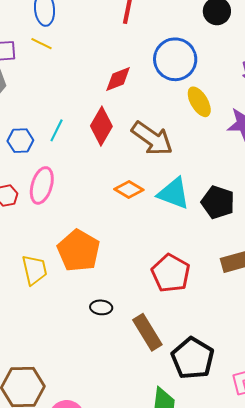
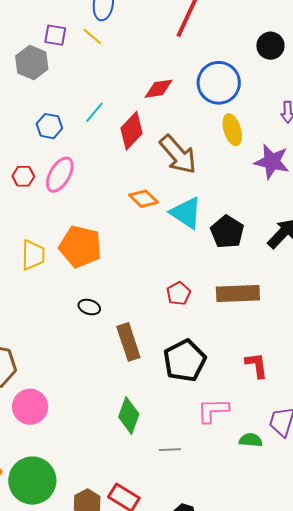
cyan line: (57, 130) -> (94, 112), moved
orange pentagon: (79, 251) -> (80, 247), turned -30
red pentagon: (171, 273) -> (179, 294), moved, size x0.6
black pentagon: (193, 358) -> (185, 361), moved

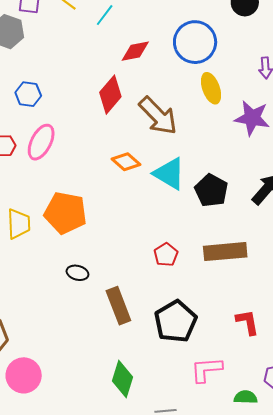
cyan line: (94, 112) -> (105, 15), moved

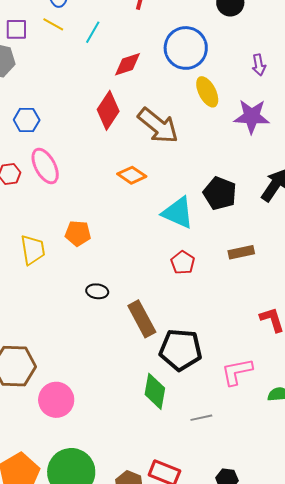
pink ellipse: (41, 142) -> (45, 166), turned -48
cyan triangle: (169, 174) -> (178, 213), moved
orange pentagon: (65, 213) -> (78, 233), size x0.6
brown rectangle: (225, 252) -> (241, 252), size x0.6
black pentagon: (175, 321) -> (181, 350), moved, turned -30

